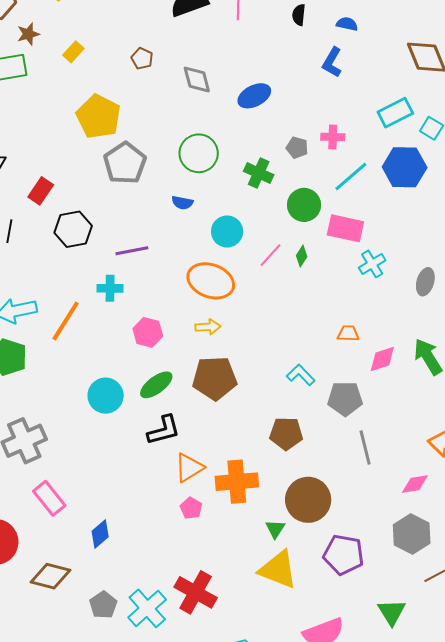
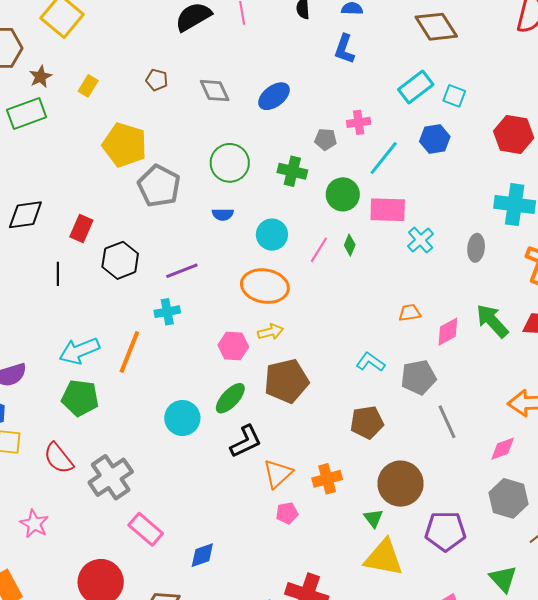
blue hexagon: (405, 167) -> (435, 139), size x0.7
pink hexagon: (148, 332) -> (233, 346), moved
orange cross: (237, 482) -> (327, 479), size x0.7
pink pentagon: (191, 508) -> (287, 513), turned -30
blue diamond: (100, 534) -> (202, 555), turned 32

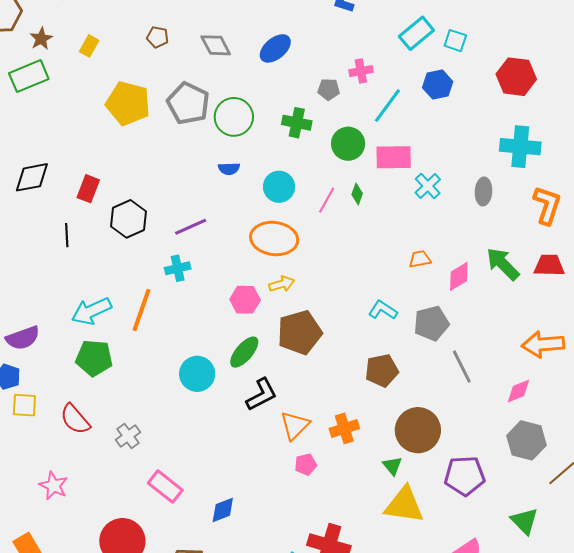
gray pentagon: (159, 186) -> (188, 103), moved
gray cross: (111, 477) -> (128, 436), size x0.6

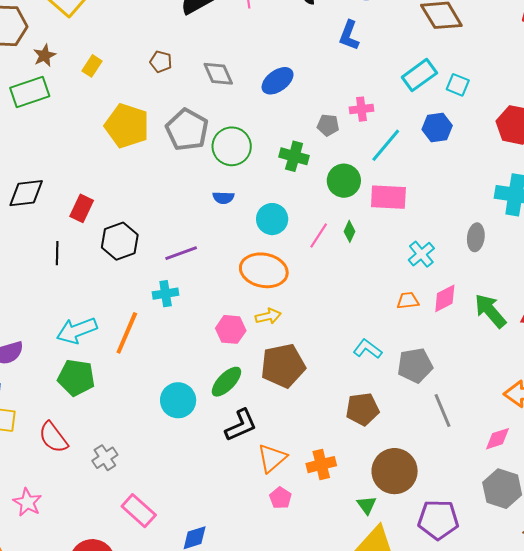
cyan cross: (428, 186) -> (421, 254), moved
pink diamond: (459, 276) -> (445, 298), moved
pink pentagon: (306, 464) -> (280, 498), turned -30

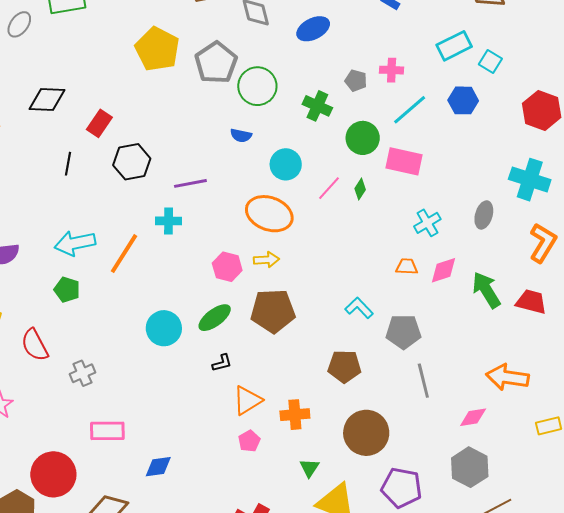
green pentagon: (76, 378) -> (67, 290), size x0.7
black L-shape: (241, 425) -> (222, 363), size x0.6
green triangle: (367, 505) -> (309, 468), moved
pink rectangle: (139, 511) -> (107, 431), turned -52

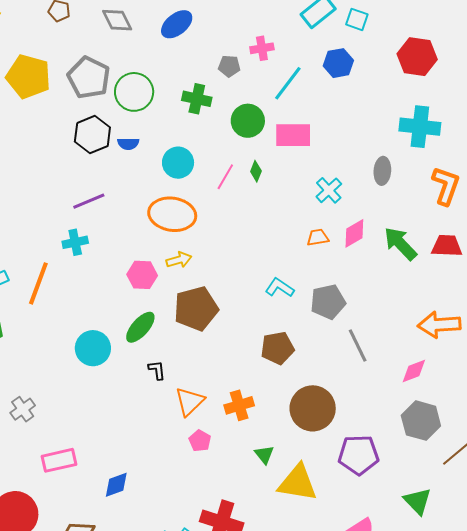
black hexagon: (132, 162) -> (92, 135), moved
black L-shape: (222, 363) -> (157, 370), turned -70

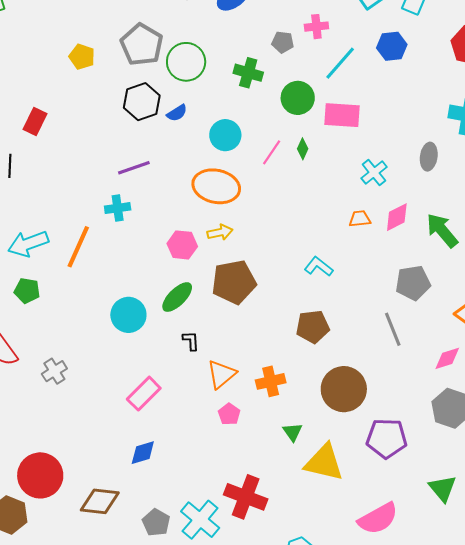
yellow pentagon: (28, 77) -> (82, 57), moved, size x0.6
blue semicircle: (128, 144) -> (177, 113), turned -35
gray pentagon: (328, 302) -> (413, 283), moved
pink rectangle: (59, 460) -> (144, 394), moved, turned -36

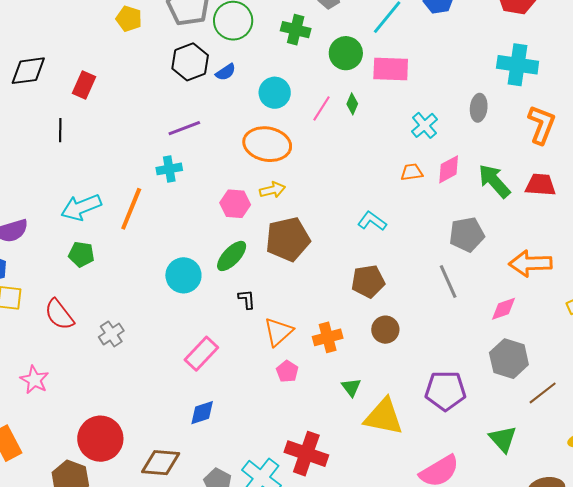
brown circle: (344, 389) -> (385, 330), moved, size x0.6

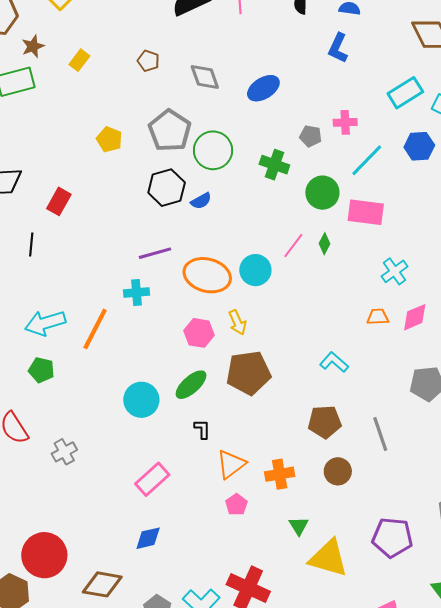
cyan circle: (275, 93) -> (255, 270), moved
orange ellipse: (267, 144) -> (207, 275), moved
yellow arrow: (272, 190) -> (237, 322), turned 75
gray line: (448, 281) -> (380, 434), moved

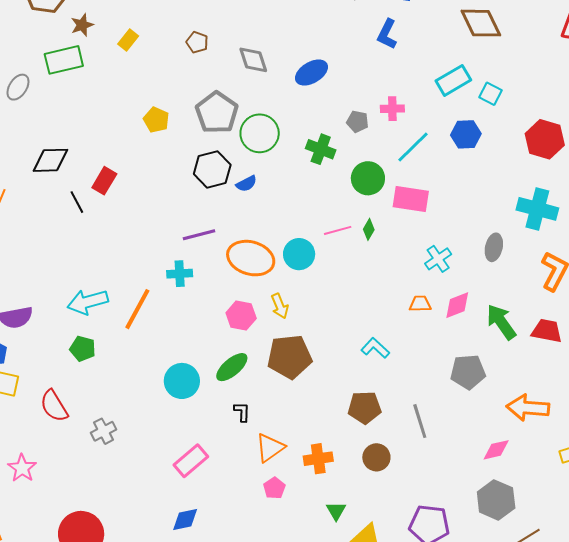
black line: (31, 244) -> (77, 202), moved, turned -35
pink line: (293, 245) -> (338, 230), turned 36

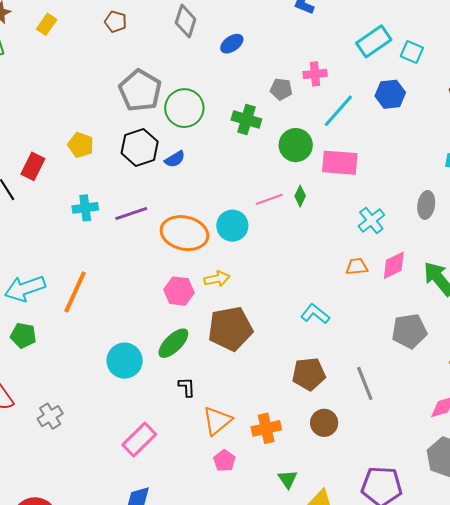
gray diamond: (253, 60) -> (186, 21), moved, turned 40
blue ellipse: (311, 73) -> (232, 44), size x0.7
yellow pentagon: (156, 120) -> (81, 145), moved
cyan cross: (180, 274) -> (85, 208), moved
yellow arrow: (280, 306) -> (217, 279), turned -75

